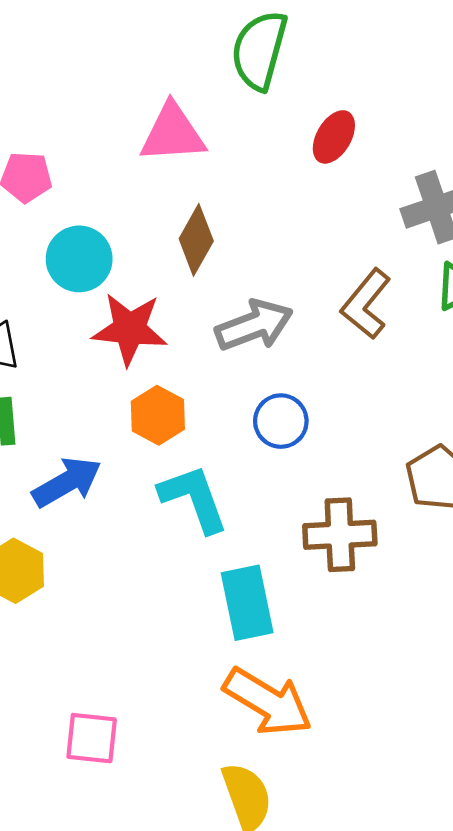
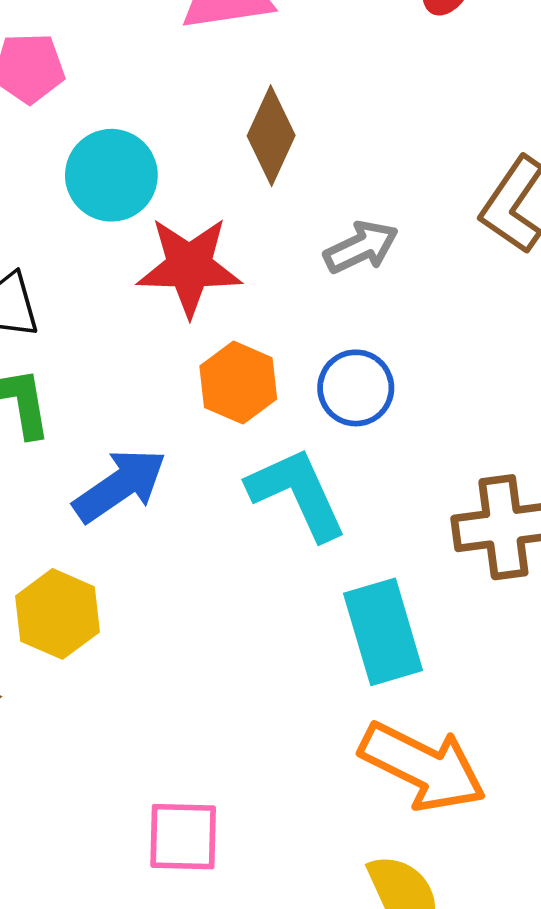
gray arrow: (254, 325) -> (361, 247), size x0.7
blue circle: (281, 421) -> (356, 388), moved

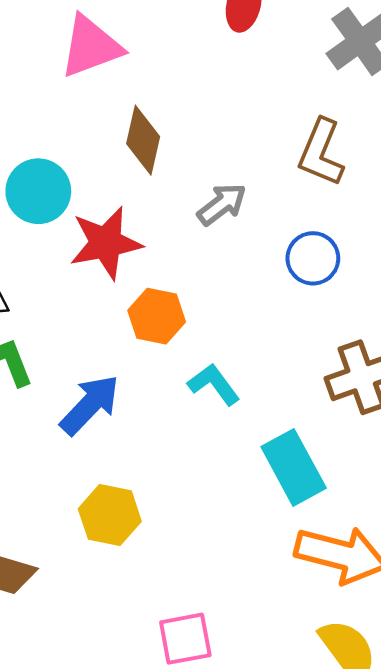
blue circle: (356, 388) -> (313, 258), moved
cyan L-shape: (297, 494) -> (214, 384), size x0.7
yellow hexagon: (57, 614) -> (110, 515), moved

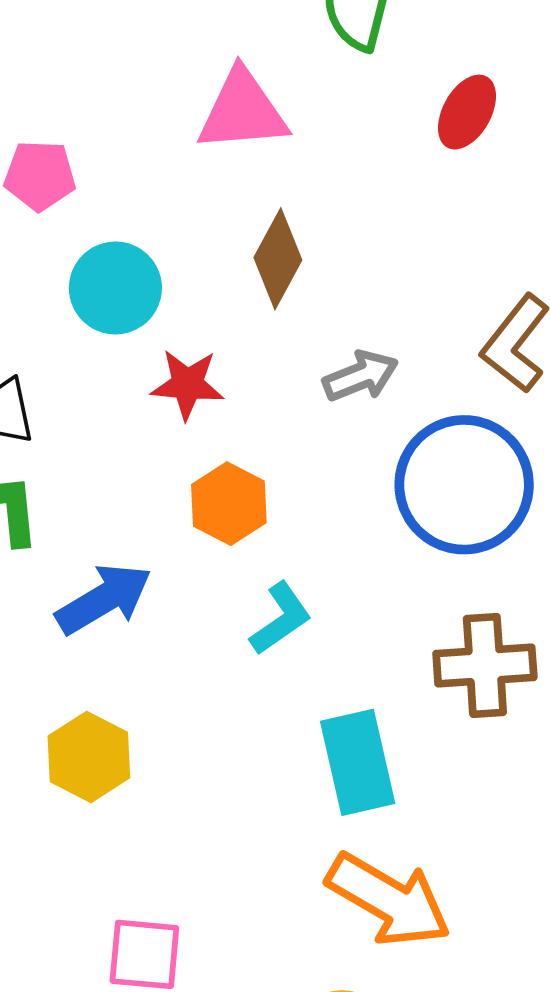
red star: (106, 243) -> (187, 384), size x0.7
blue circle: (313, 258) -> (464, 485), size x1.8
cyan L-shape: (214, 384) -> (281, 619), turned 76

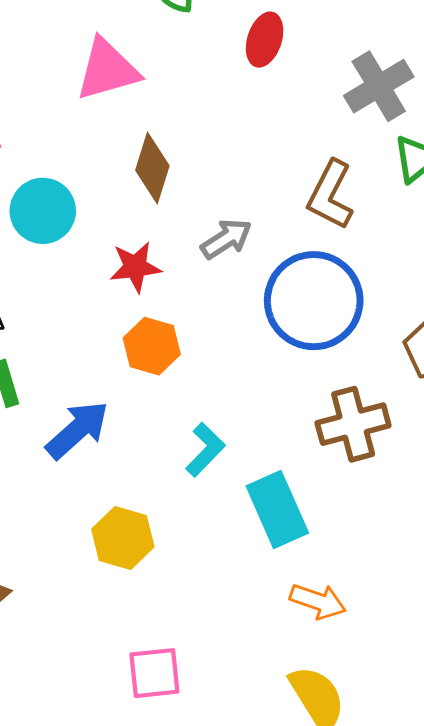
red star: (187, 384) -> (135, 267), moved
cyan L-shape: (281, 619) -> (205, 450), moved
yellow hexagon: (89, 757) -> (123, 538), moved
orange arrow: (389, 900) -> (318, 601), size x0.6

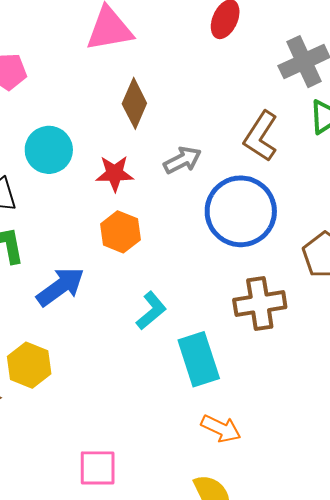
cyan circle: (43, 211) -> (49, 150), moved
yellow hexagon: (123, 538) -> (29, 365), moved

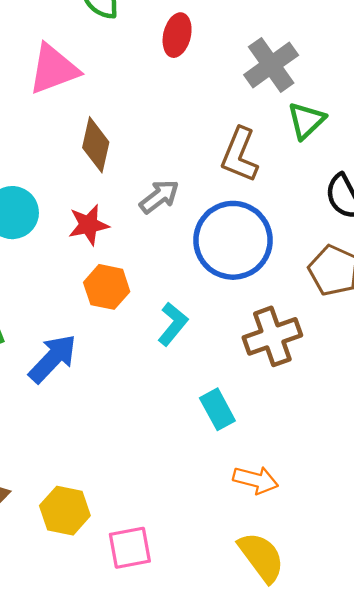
cyan L-shape: (151, 311) -> (173, 324), moved
cyan rectangle: (199, 359) -> (217, 409), size x0.7
yellow hexagon: (29, 365) -> (65, 511), moved

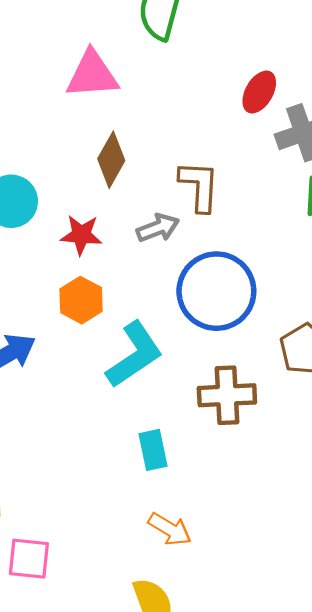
red ellipse: (177, 35) -> (259, 92), moved
brown L-shape: (240, 155) -> (199, 186), moved, turned 144
cyan L-shape: (173, 324) -> (134, 355), size x1.6

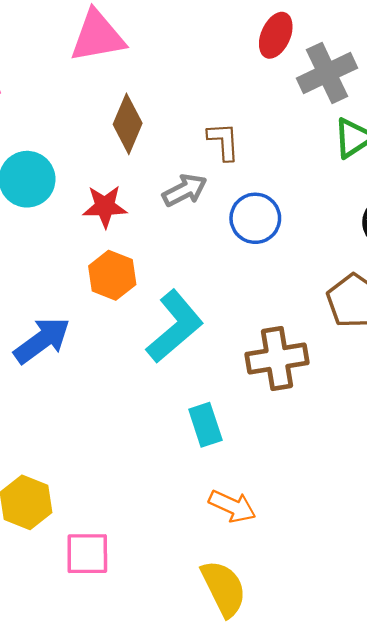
brown L-shape: (199, 186) -> (224, 141), size x0.7
blue circle: (216, 291) -> (255, 218), moved, size x0.6

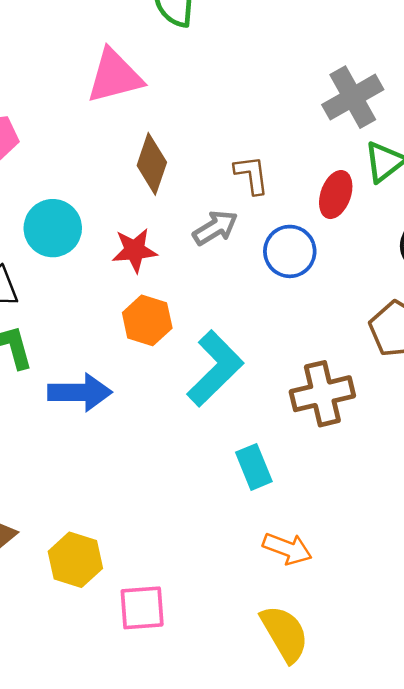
red ellipse: (276, 35) -> (336, 195), moved
blue arrow: (42, 340) -> (80, 392), turned 40

